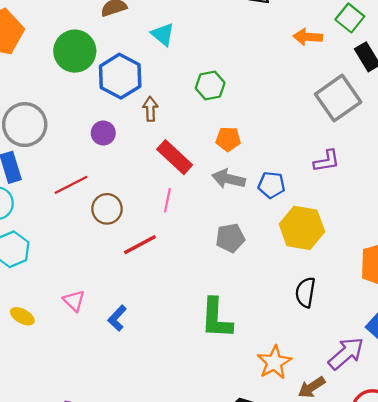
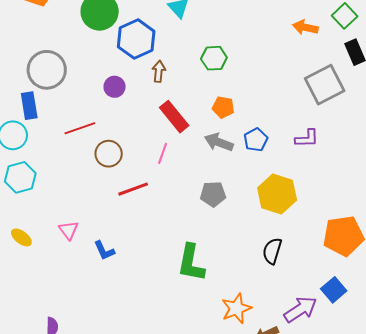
blue pentagon: (272, 185) -> (256, 140), moved, turned 30
blue L-shape: (117, 318) -> (104, 251), turned -75

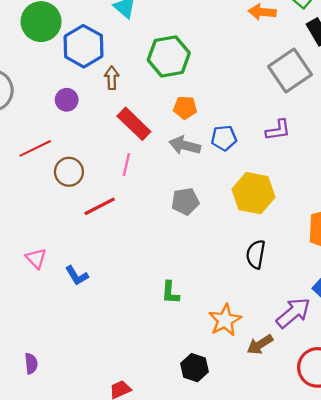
green hexagon: (214, 58) -> (169, 56), size x1.5
blue pentagon: (256, 140) -> (224, 138), turned 30
green L-shape: (191, 263) -> (170, 293), moved, size x0.6

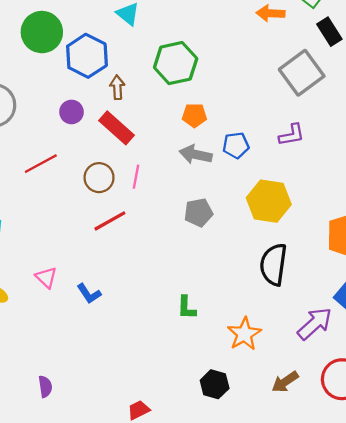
red rectangle: (134, 124) -> (117, 128), moved
brown circle: (69, 172) -> (99, 178), moved
black semicircle: (256, 254) -> (273, 264), size x1.4
brown arrow: (260, 344) -> (285, 382), moved

